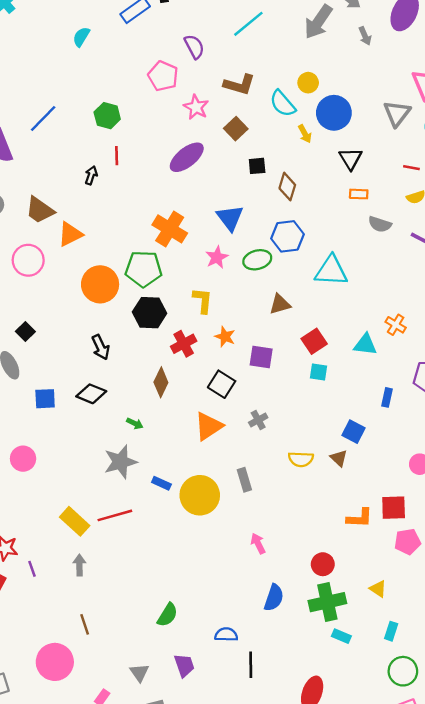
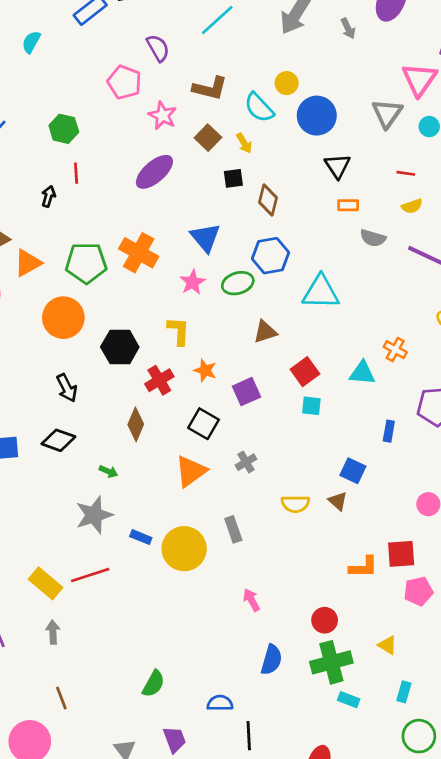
yellow arrow: (305, 134) -> (244, 143), moved
green pentagon: (144, 269) -> (86, 263), moved
purple square: (261, 357) -> (247, 392), turned -30

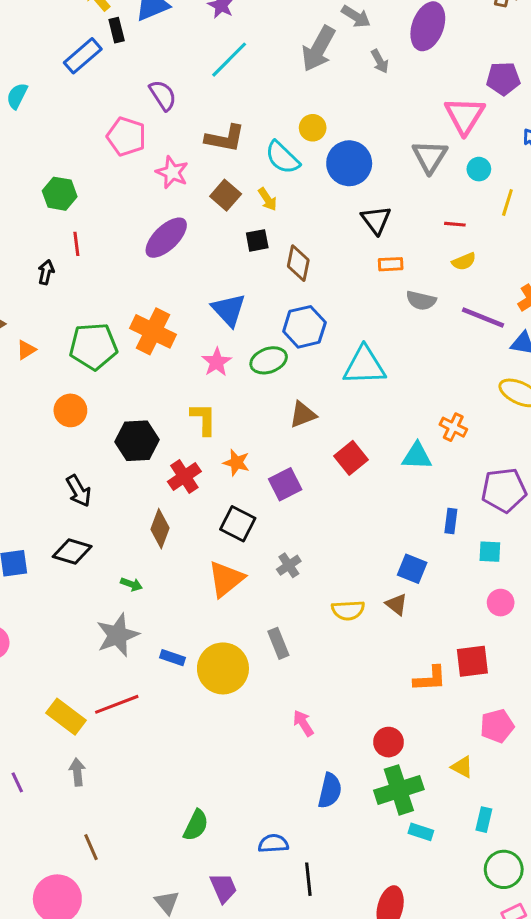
orange triangle: (28, 263) -> (26, 350), size x0.6
orange circle: (63, 318) -> (70, 410), size x0.7
cyan square: (311, 406) -> (490, 552), moved
pink pentagon: (418, 591) -> (497, 726), moved

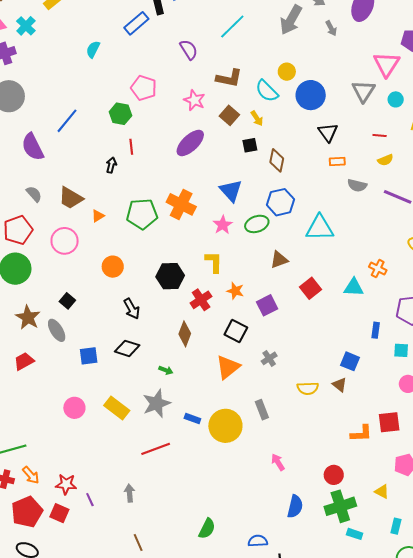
pink pentagon: (126, 136) -> (144, 88), moved
orange circle: (70, 410) -> (113, 267), moved
yellow rectangle: (66, 717) -> (117, 408), moved

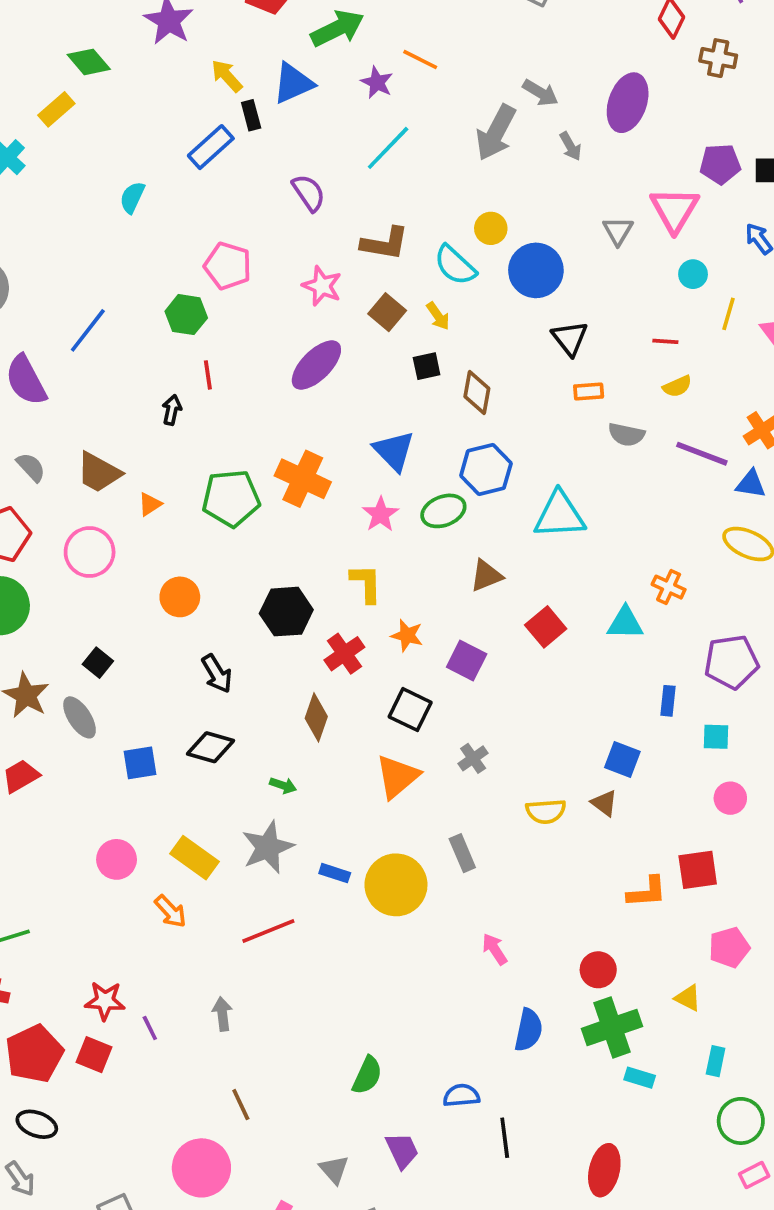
gray triangle: (363, 91) -> (618, 231), moved, size x0.7
purple square: (267, 305) -> (467, 660), turned -35
orange arrow: (31, 475) -> (171, 911), moved

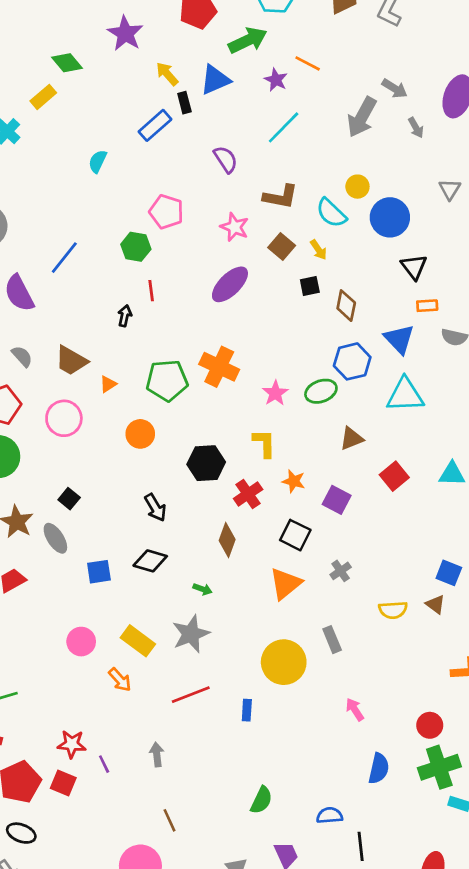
blue triangle: (394, 451) -> (399, 339), moved
orange circle: (180, 597) -> (140, 434), moved
blue rectangle: (335, 873) -> (247, 710), moved, turned 75

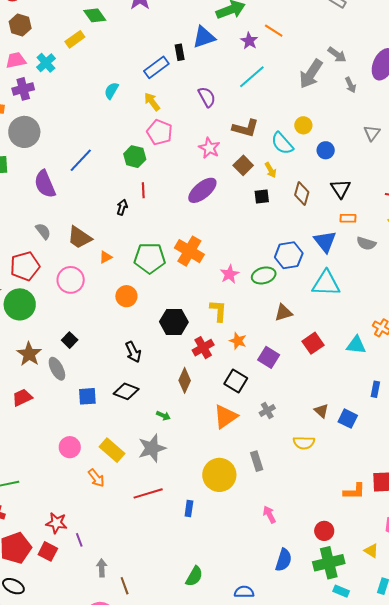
yellow arrow: (167, 74) -> (152, 102), moved
blue circle: (390, 217) -> (326, 150), size x0.6
brown diamond: (346, 306) -> (302, 193), moved
brown triangle: (435, 604) -> (321, 411), moved
gray arrow: (157, 754) -> (102, 568), moved

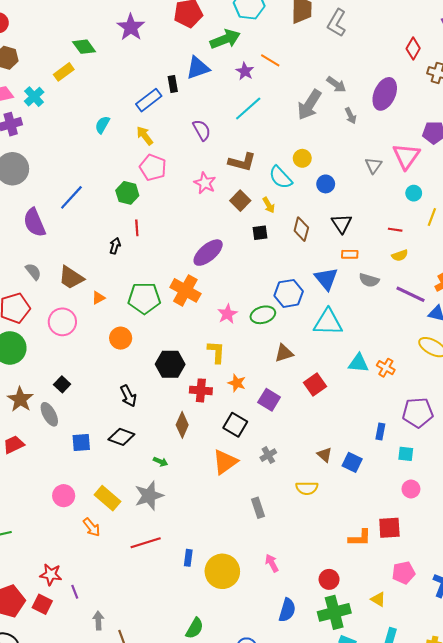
purple ellipse: (202, 190) -> (208, 253), moved
cyan triangle: (356, 345) -> (358, 363), moved
red cross: (203, 348) -> (201, 390), turned 35
yellow circle: (219, 475) -> (222, 571), moved

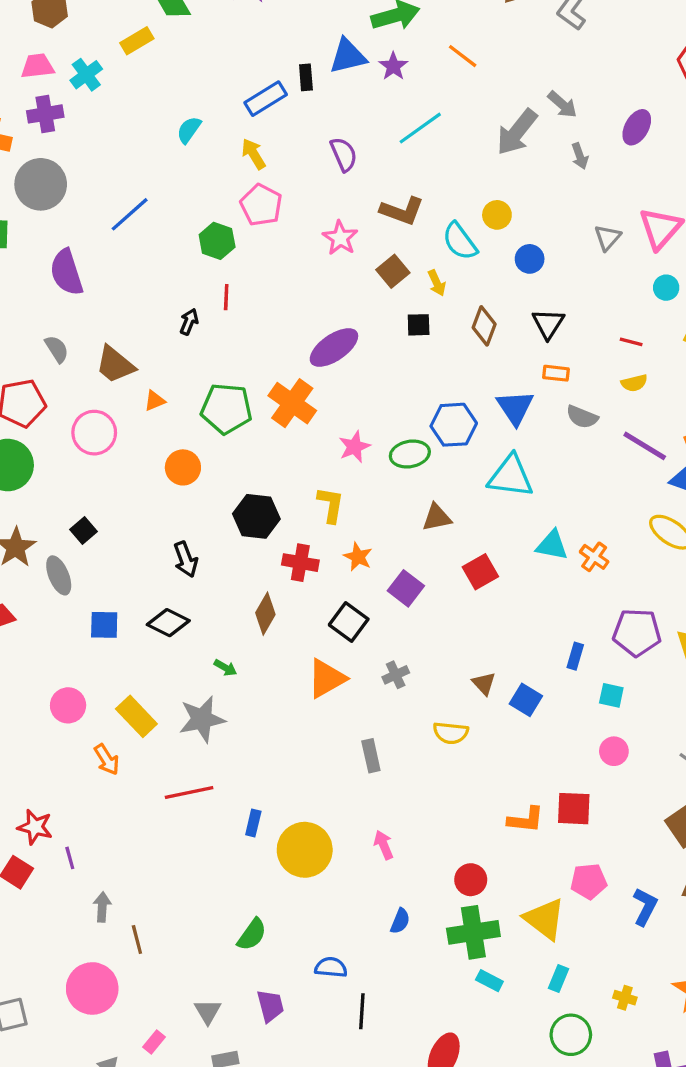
purple star: (245, 71) -> (393, 66), moved
purple ellipse: (385, 94) -> (637, 127), size x0.7
blue line: (71, 197) -> (130, 214), moved
yellow triangle: (378, 599) -> (545, 919), size x1.8
blue semicircle: (287, 610) -> (400, 921), size x0.7

